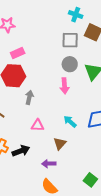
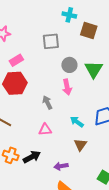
gray square: (70, 40) -> (51, 41), moved
gray arrow: (29, 97) -> (47, 102), moved, turned -32
brown triangle: (60, 144) -> (80, 145), moved

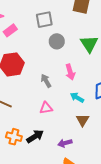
pink rectangle: (16, 60) -> (10, 30), moved
gray circle: (69, 65) -> (57, 41), moved
pink arrow: (67, 87) -> (70, 72), moved

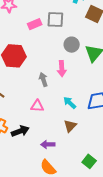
pink rectangle: (10, 30) -> (35, 24), moved
gray circle: (57, 41) -> (72, 45), moved
pink arrow: (70, 72) -> (62, 69), moved

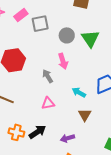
gray square: (55, 19) -> (40, 24), moved
pink rectangle: (35, 24) -> (21, 15), moved

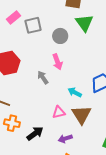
green triangle: (90, 39) -> (84, 23), moved
pink triangle: (48, 103) -> (59, 112), moved
brown triangle: (85, 115) -> (81, 115), size x1.5
orange cross: (16, 132) -> (12, 123), moved

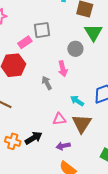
pink rectangle: (13, 17) -> (25, 42), moved
gray circle: (60, 36) -> (75, 49), moved
orange cross: (12, 123) -> (13, 141), moved

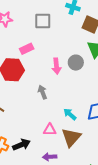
gray square: (42, 30) -> (43, 21), moved
pink arrow: (63, 69) -> (56, 66), moved

